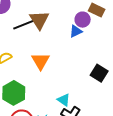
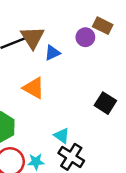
blue triangle: (76, 31) -> (52, 53), moved
orange triangle: (41, 61) -> (34, 88), turned -30

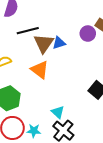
brown triangle: (32, 37) -> (44, 43), moved

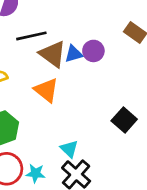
purple circle: (88, 34) -> (93, 51), moved
brown triangle: (44, 43) -> (53, 54), turned -30

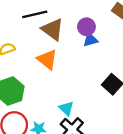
blue triangle: (74, 54) -> (90, 40), moved

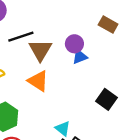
brown triangle: (53, 29) -> (40, 50), turned 30

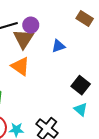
purple circle: (74, 44) -> (31, 25), moved
cyan triangle: (63, 129) -> (81, 109), moved

